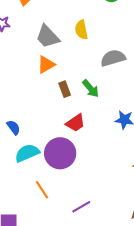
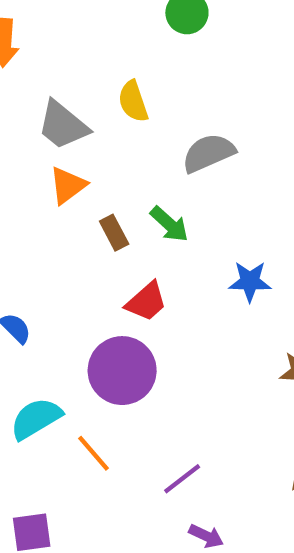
cyan semicircle: (27, 153) -> (36, 419), moved

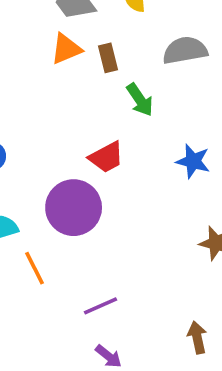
brown rectangle: (114, 233) -> (108, 58), moved

